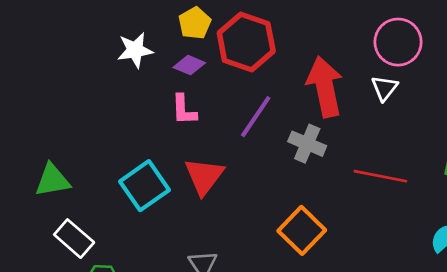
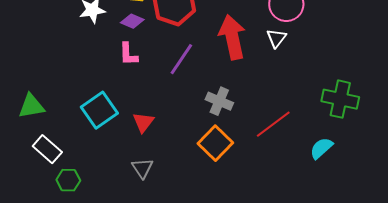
gray cross: (307, 144) -> (219, 101), moved
red triangle: (204, 176) -> (143, 122), moved, size x0.7
red line: (380, 176) -> (273, 124), moved, turned -48

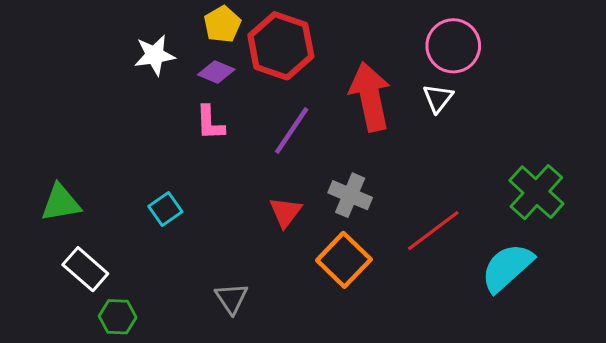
green cross: (340, 99) -> (536, 192), turned 30
cyan square: (99, 110) -> (165, 209), size x0.6
red triangle: (143, 122) -> (285, 212), moved
cyan semicircle: (321, 148) -> (507, 268), size x1.5

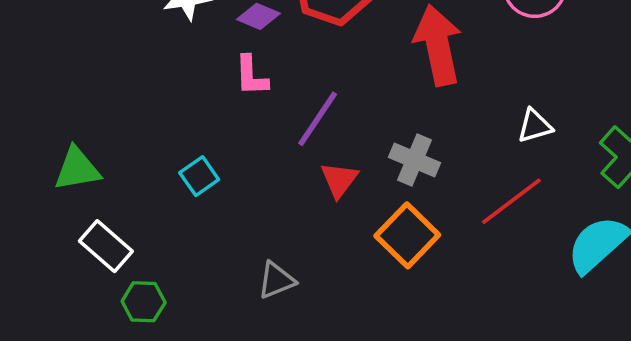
white triangle: (438, 98) -> (535, 126), moved, turned 36
purple line: (292, 131) -> (318, 119), moved
gray triangle: (232, 298) -> (276, 280), turned 42

